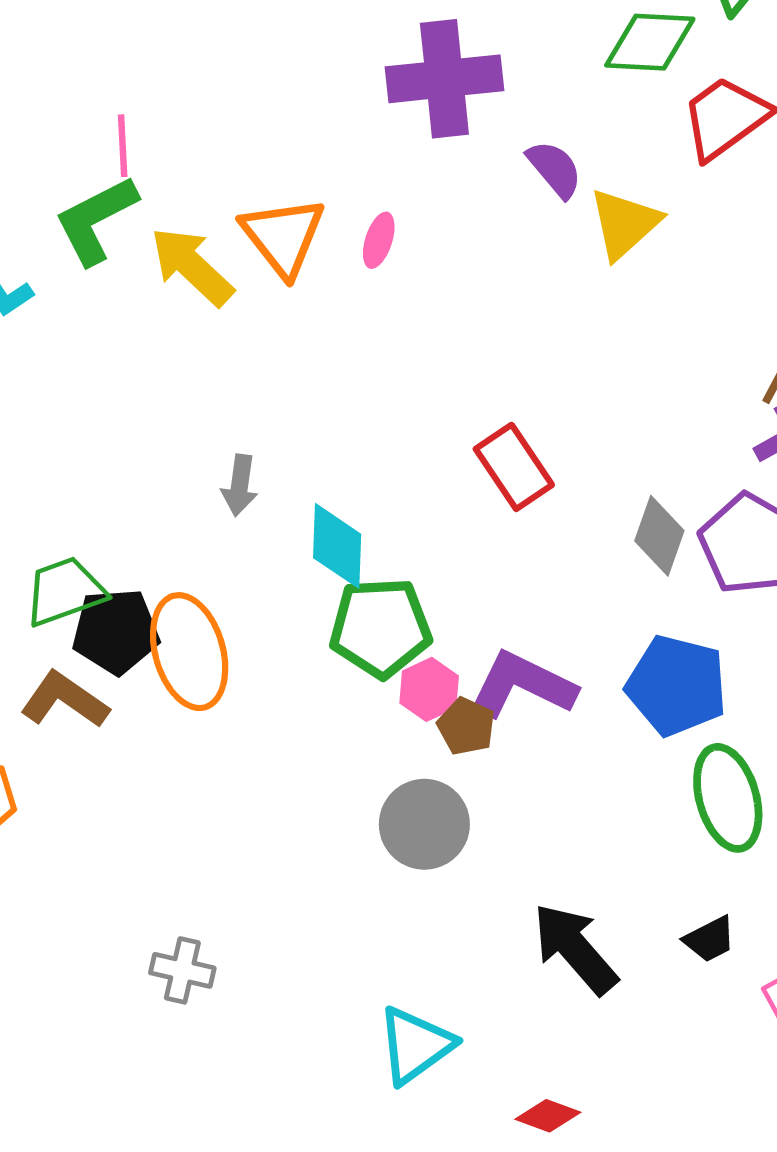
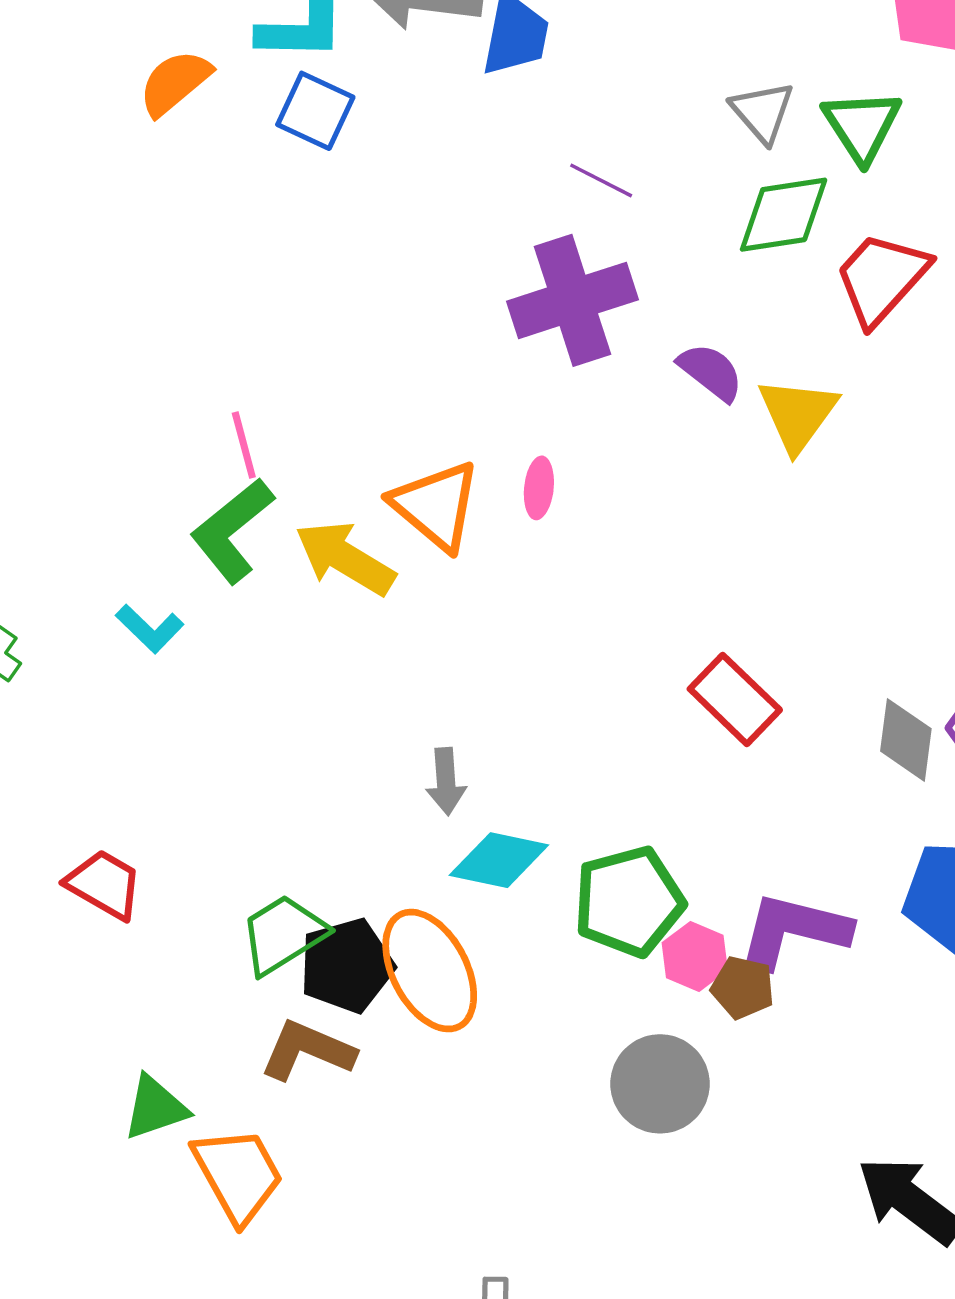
cyan diamond: (337, 546) -> (499, 860), moved, turned -68
gray circle: (424, 824) -> (660, 1084), moved

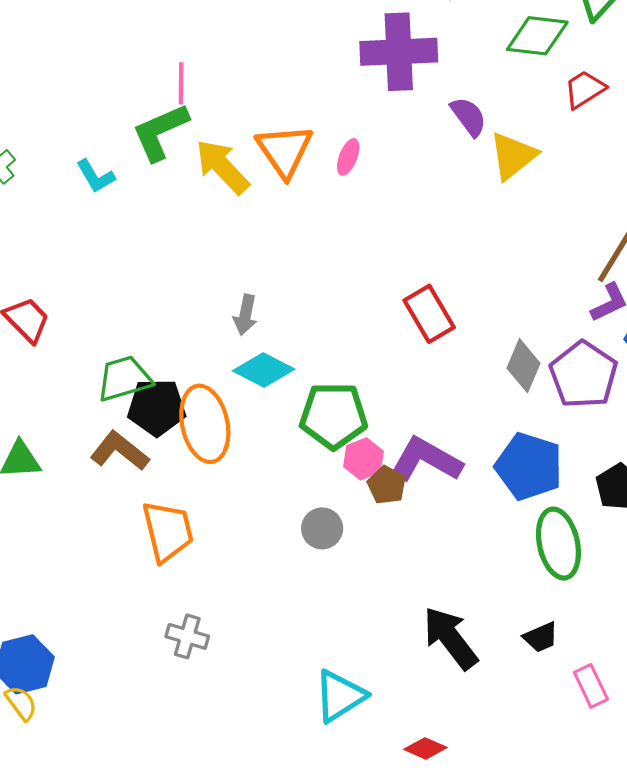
red trapezoid: (881, 278) -> (585, 89), size x0.7
gray circle: (660, 1084) -> (322, 528), size x0.7
orange trapezoid: (238, 1175) -> (168, 531), moved

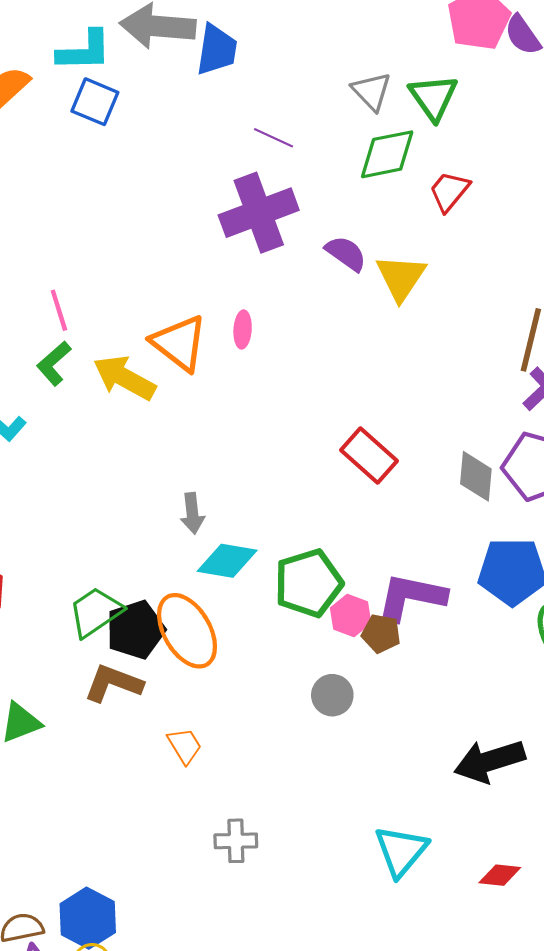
green L-shape: (160, 132) -> (54, 363), size x0.7
orange trapezoid: (168, 531) -> (185, 746), size x0.6
black arrow: (450, 638) -> (490, 761), turned -52

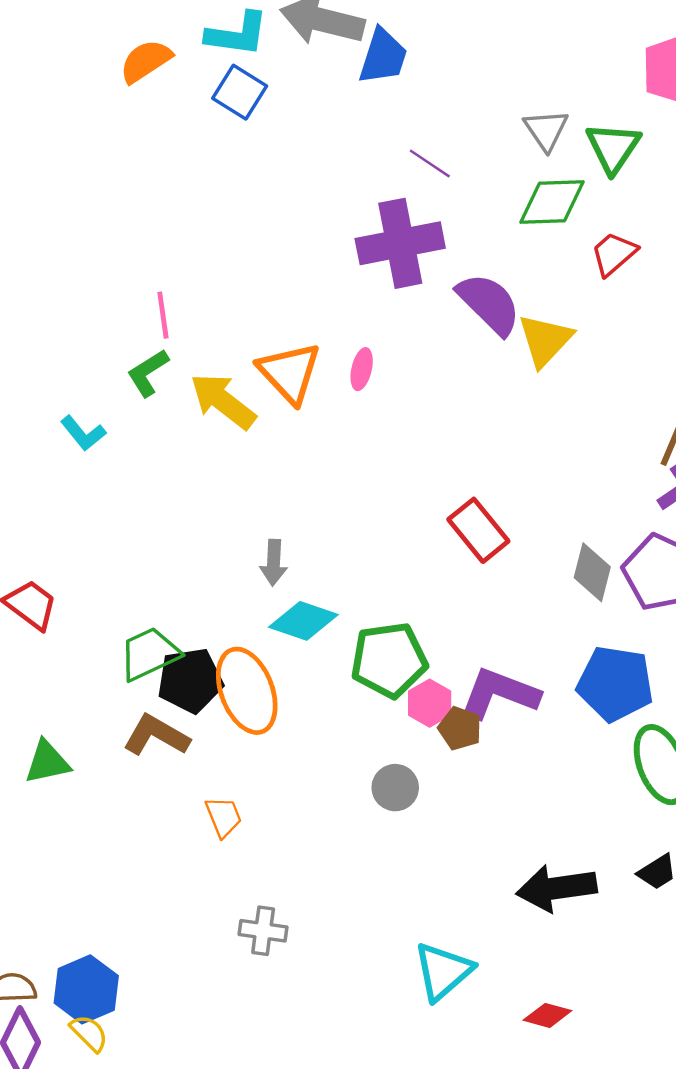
purple semicircle: (346, 253) -> (489, 304), size x1.5

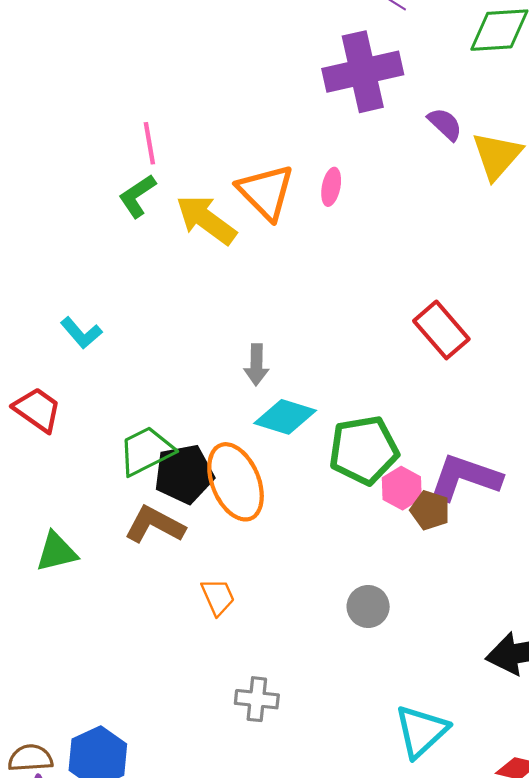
purple semicircle: (489, 304) -> (445, 124), size x0.6
cyan L-shape: (83, 433) -> (81, 333), moved
gray circle: (395, 788) -> (368, 607), moved

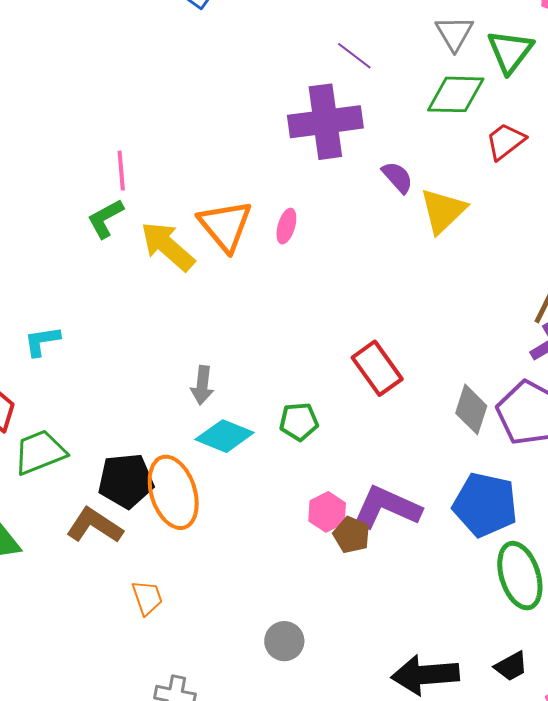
cyan L-shape: (81, 333) -> (42, 341), turned 117
green pentagon: (364, 450) -> (299, 422), moved, size x0.6
green trapezoid: (146, 451) -> (40, 452), moved
gray circle: (368, 607) -> (284, 641), moved

